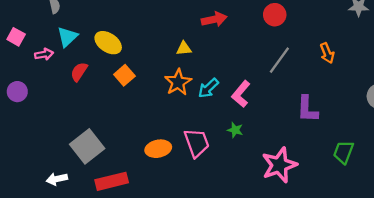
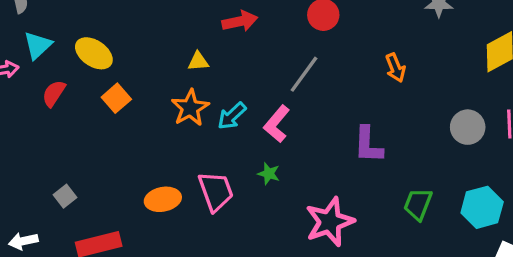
gray line: (279, 60) -> (304, 74), moved
gray square: (87, 146) -> (65, 196), size x0.5

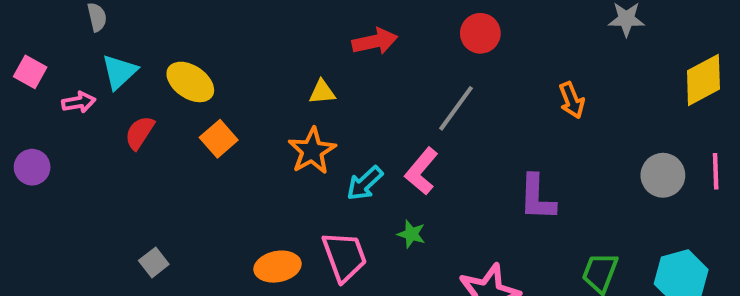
cyan arrow: (232, 116) -> (365, 183), moved

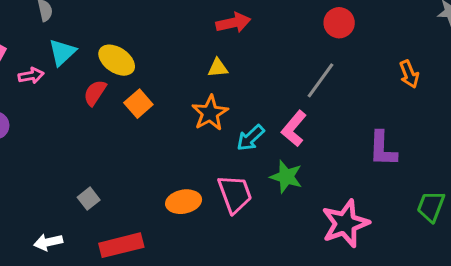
red arrow: (375, 41) -> (233, 23), moved
red semicircle: (140, 133) -> (95, 93), moved
green star: (411, 234) -> (286, 177), size x1.5

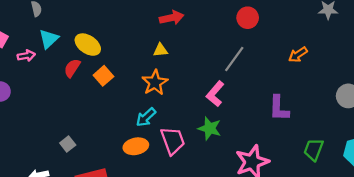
orange arrow: (409, 74) -> (298, 55), turned 78
cyan arrow: (250, 138) -> (146, 117), moved

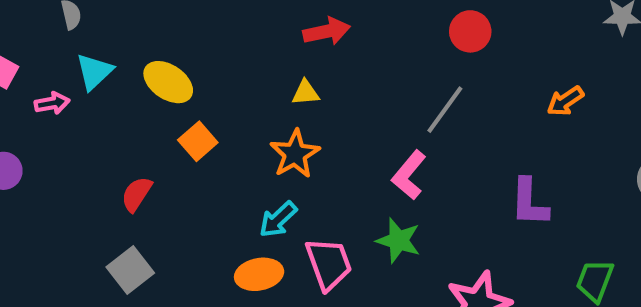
red semicircle: (72, 68) -> (137, 194), moved
gray square: (68, 144) -> (130, 270), size x1.5

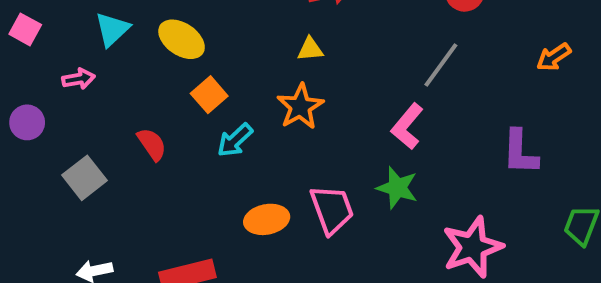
pink arrow: (52, 103) -> (79, 79), moved
red semicircle: (137, 194) -> (152, 144), turned 112
cyan arrow: (278, 219) -> (235, 140), moved
gray square: (130, 270) -> (85, 178), moved

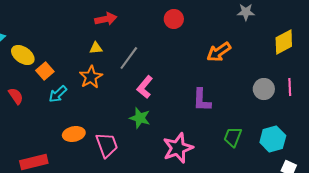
yellow ellipse: (182, 39) -> (23, 55), moved
orange arrow: (554, 57) -> (219, 52), size x1.4
gray line: (441, 65) -> (129, 58), moved
pink trapezoid: (332, 210) -> (107, 145), moved

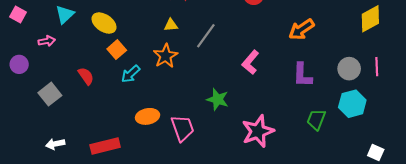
yellow ellipse: (23, 55) -> (104, 23), moved
pink L-shape: (145, 87) -> (250, 62), moved
purple L-shape: (202, 100) -> (302, 75), moved
cyan hexagon: (273, 139) -> (352, 104), moved

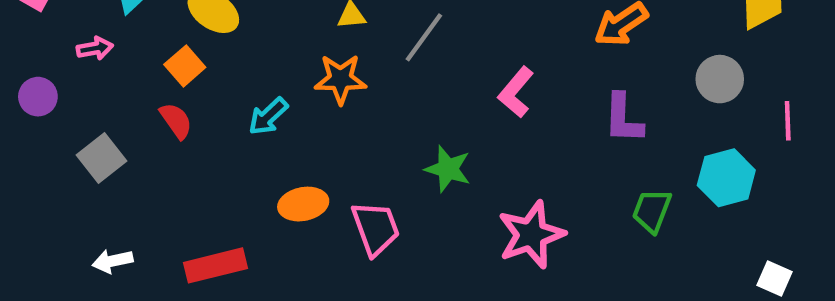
orange square: (117, 50) -> (185, 66), moved
orange star: (166, 56) -> (340, 79), turned 30
pink line: (377, 67) -> (788, 121), moved
gray circle: (349, 69) -> (720, 79), moved

